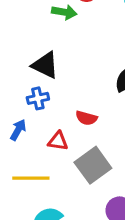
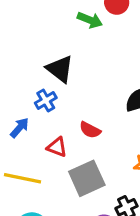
blue cross: (38, 98) -> (46, 100), turned -30

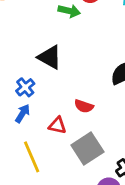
blue cross: (46, 100) -> (25, 87), moved
yellow line: (22, 178) -> (32, 157), turned 64

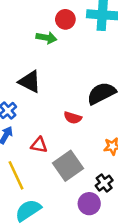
red semicircle: (84, 106) -> (73, 118), moved

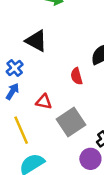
red semicircle: (73, 118) -> (77, 76), turned 56

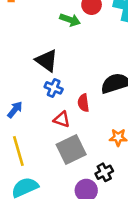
blue cross: (15, 68) -> (54, 88), moved, turned -35
red triangle: (44, 102) -> (62, 119), moved

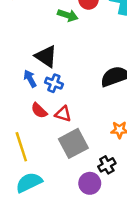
red semicircle: (83, 103) -> (39, 111), moved, turned -36
blue arrow: (15, 110) -> (30, 79), moved, turned -66

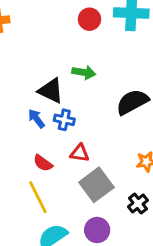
green arrow: (68, 15) -> (84, 72), moved
red semicircle: (39, 111) -> (43, 163), moved
purple circle: (90, 183) -> (97, 230), moved

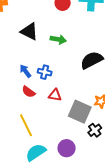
black triangle: (51, 91) -> (29, 31), moved
red semicircle: (43, 163) -> (29, 92), moved
gray square: (96, 185) -> (80, 112), moved, turned -30

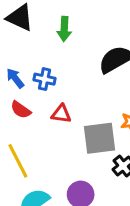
green arrow: (58, 39) -> (64, 29), turned 84
gray square: (80, 112) -> (100, 138), turned -30

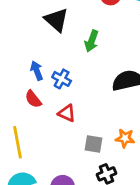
gray square: (100, 138) -> (94, 144), size x0.6

